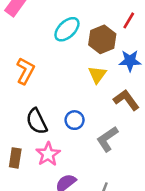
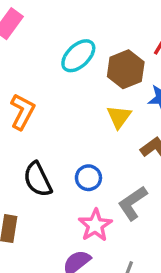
pink star: (48, 154) -> (95, 225), moved

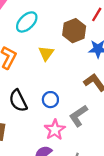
cyan ellipse: (78, 56) -> (27, 22), moved
yellow triangle: (119, 117) -> (46, 53), moved

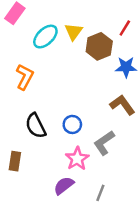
yellow triangle: (46, 53) -> (74, 32), moved

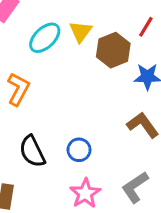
gray L-shape: (104, 143) -> (135, 187), moved

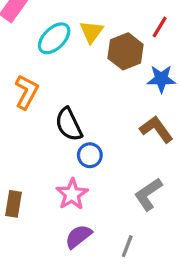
black semicircle: (32, 151) -> (69, 124), moved
pink star: (85, 193) -> (72, 194), moved

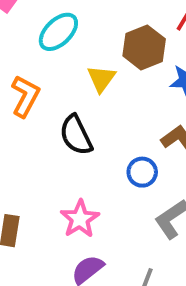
yellow triangle: (91, 32) -> (101, 79), moved
blue circle: (90, 155) -> (142, 172), moved

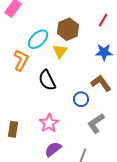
cyan ellipse: (58, 32) -> (38, 39), moved
brown hexagon: (144, 47) -> (68, 29), moved

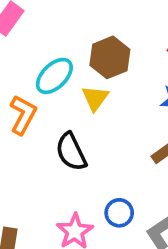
blue circle: (81, 99) -> (119, 213), moved

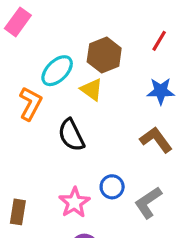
yellow triangle: (95, 98) -> (92, 89), turned -30

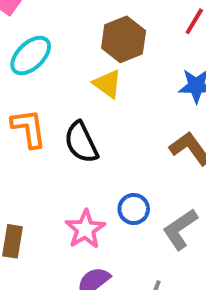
cyan ellipse: (57, 71) -> (31, 56), moved
orange L-shape: (30, 104) -> (29, 128), moved, turned -36

